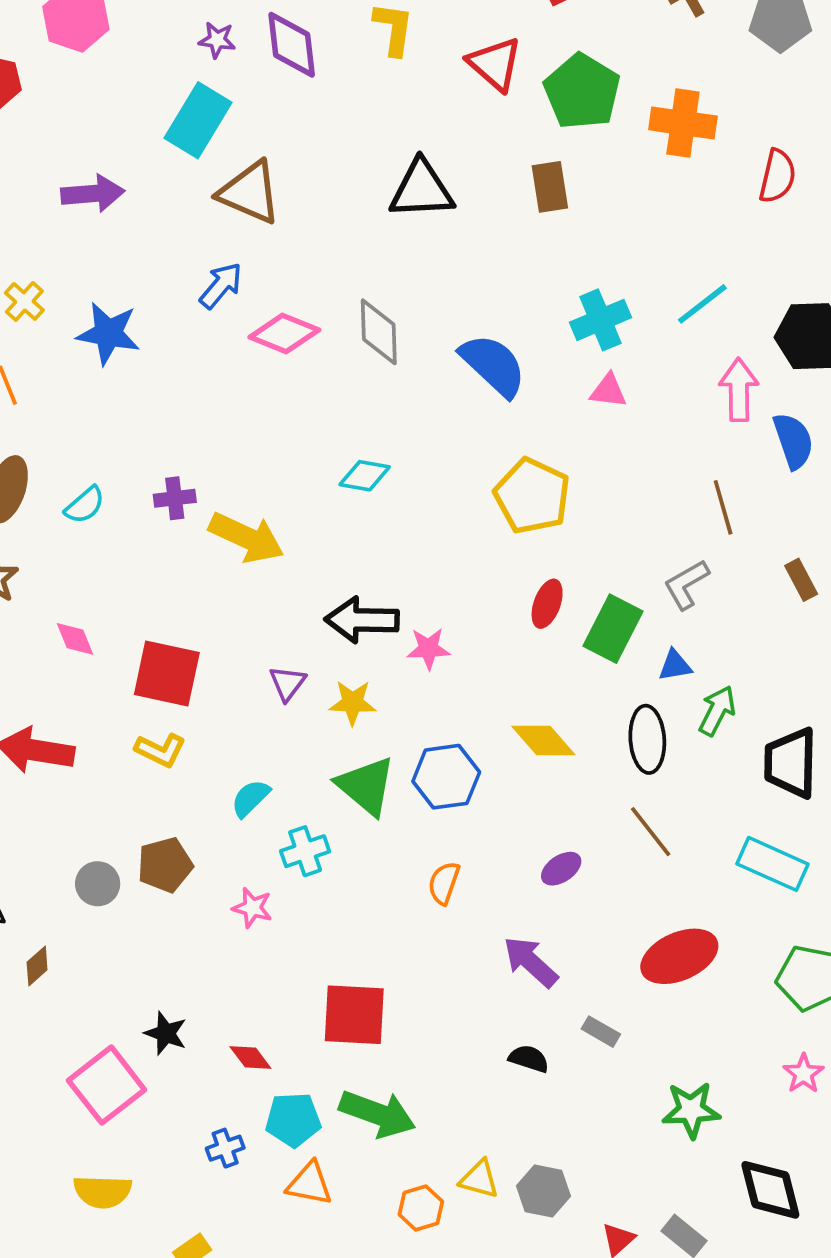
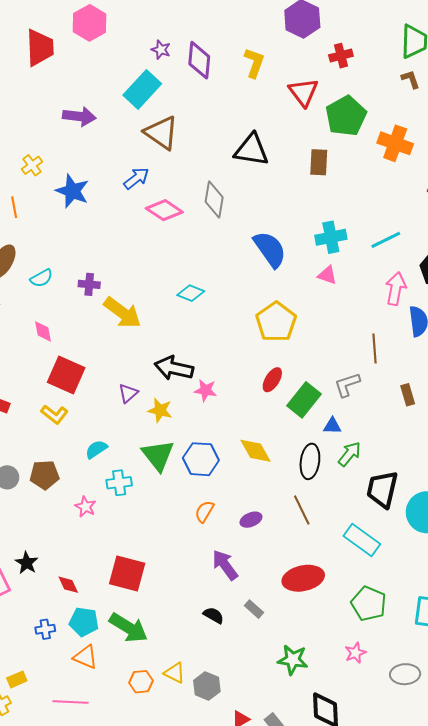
gray diamond: (379, 332) -> (214, 199), moved
pink diamond: (75, 639) -> (43, 331), moved
orange semicircle: (444, 883) -> (204, 512), moved

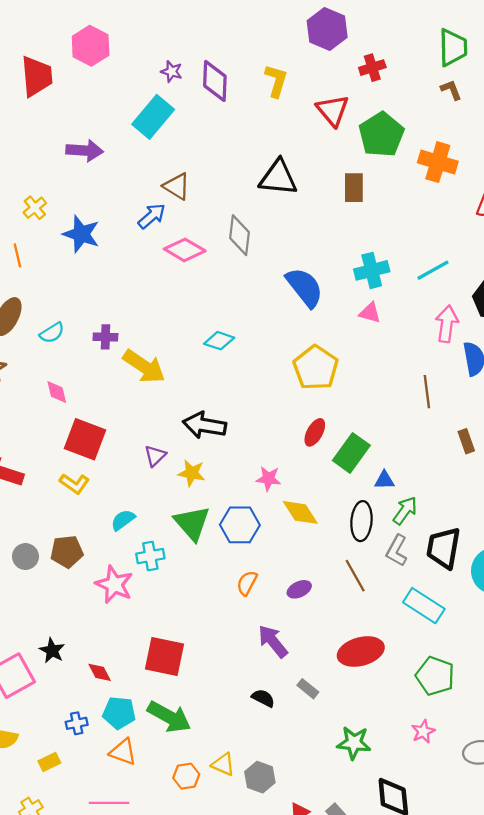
brown triangle: (161, 133) -> (177, 186), moved, size x0.7
gray L-shape: (347, 385) -> (397, 551), moved, turned -40
pink star: (205, 390) -> (268, 479), moved
pink star: (85, 507) -> (114, 585), size x1.6
yellow rectangle: (17, 679) -> (49, 762), moved

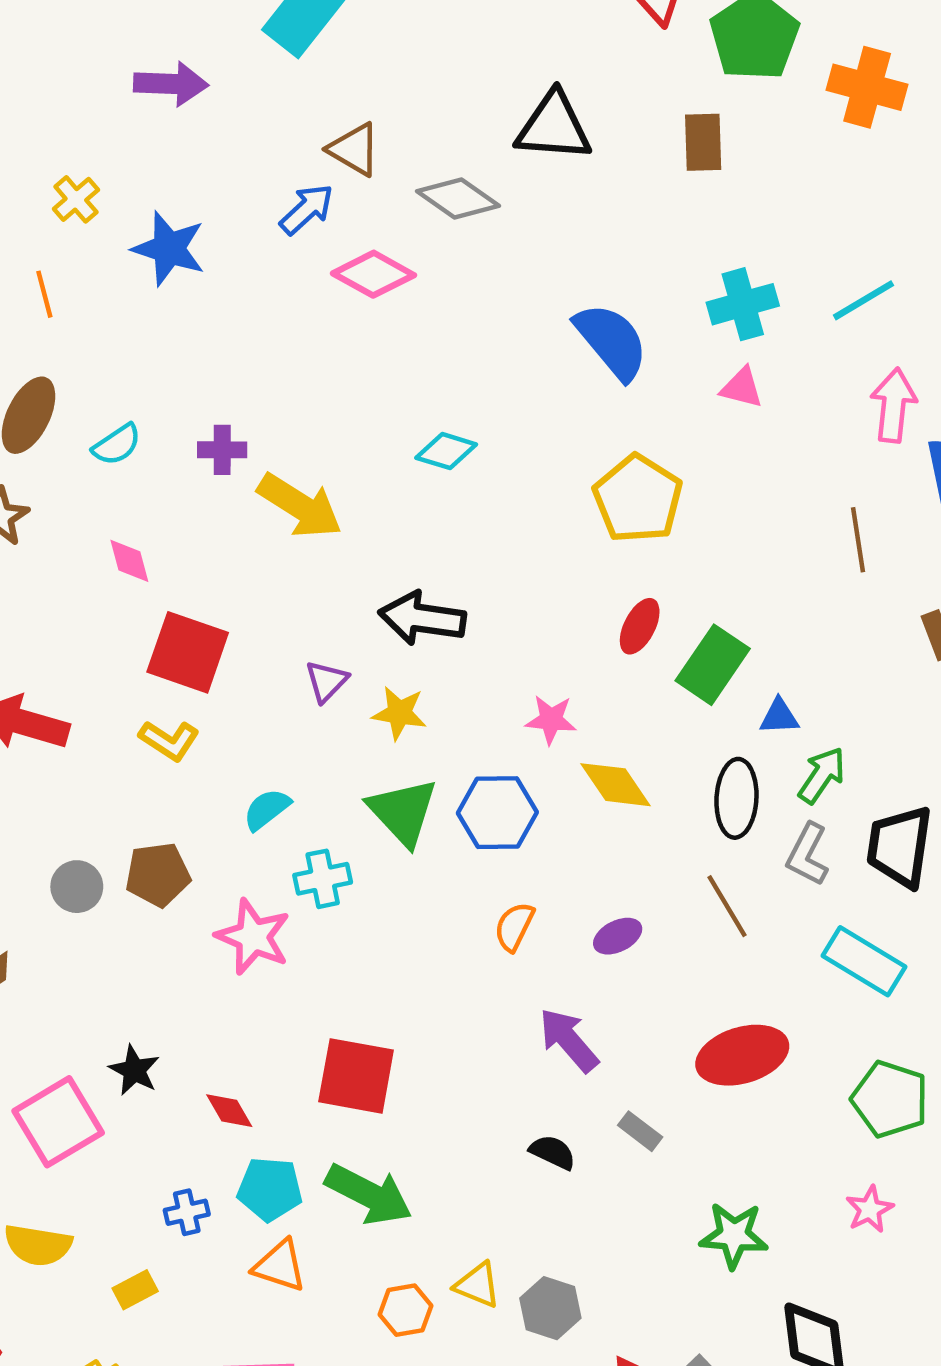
gray diamond: (240, 235) -> (458, 198), moved, turned -60

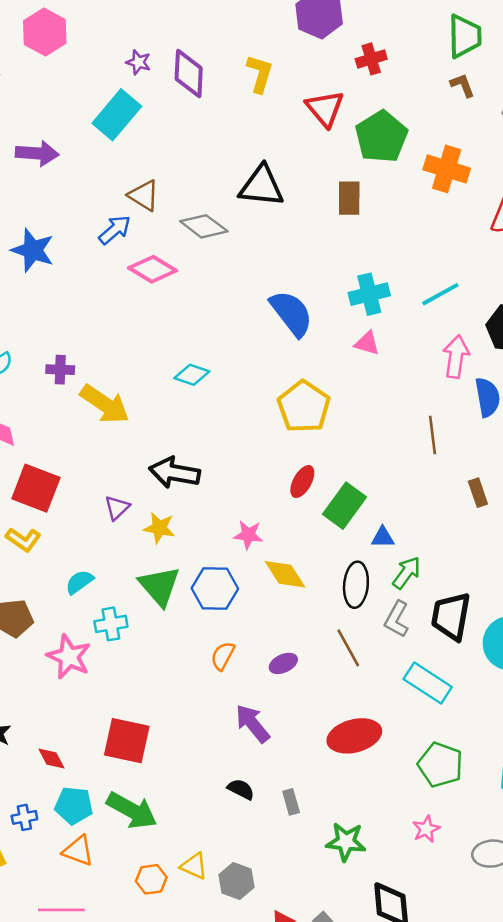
gray rectangle: (640, 1131) -> (291, 802), moved, turned 35

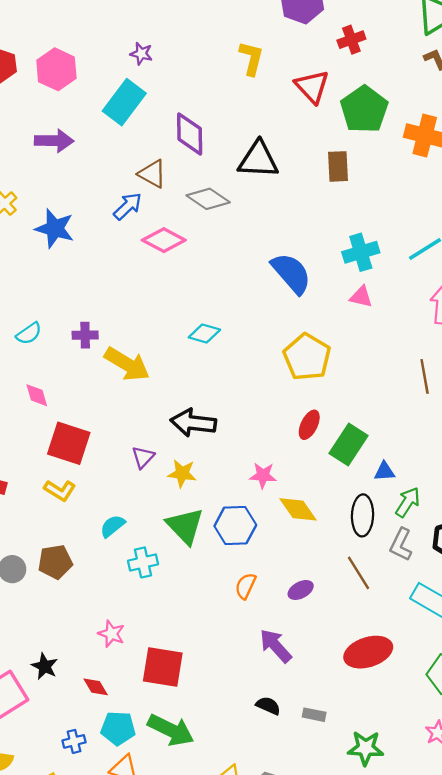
pink hexagon: (45, 32) -> (56, 69), moved
purple diamond: (189, 74) -> (190, 134), moved
pink star: (69, 657) -> (111, 634), moved, size x0.7
gray rectangle: (291, 802) -> (314, 715), turned -60

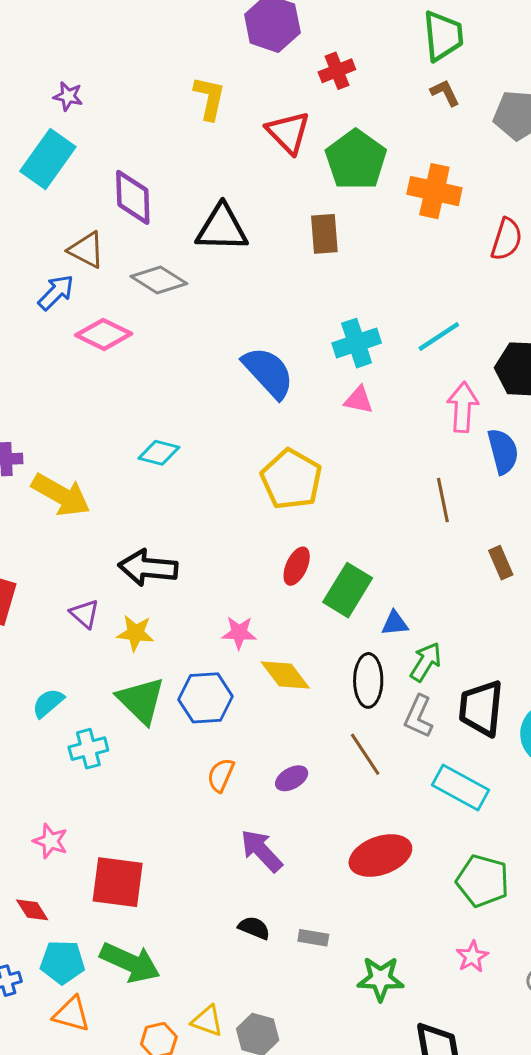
purple triangle: (143, 457) -> (85, 614), turned -30

